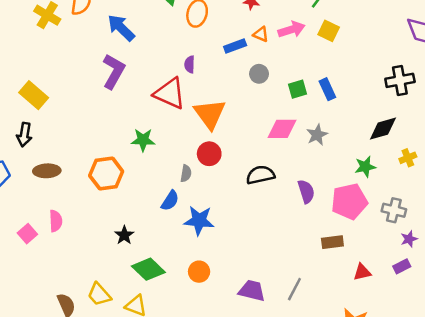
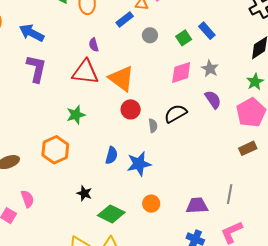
gray semicircle: (186, 173) -> (153, 126), moved
purple semicircle: (306, 191) -> (213, 99), moved

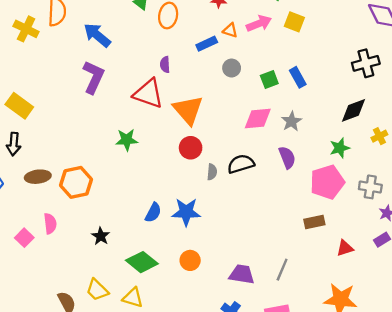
orange hexagon: (55, 150) -> (76, 182), moved
blue semicircle: (111, 155) -> (153, 213), moved
black star: (84, 193) -> (101, 236), moved

